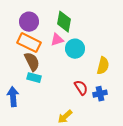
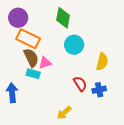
purple circle: (29, 22) -> (18, 18), moved
pink triangle: (57, 40) -> (45, 63), moved

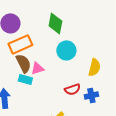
orange rectangle: (28, 39) -> (20, 44), turned -50
red semicircle: (80, 84) -> (72, 89), turned 105

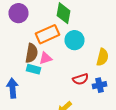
orange rectangle: (20, 44) -> (48, 34), moved
brown semicircle: (23, 63) -> (32, 53), turned 36

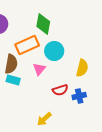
pink triangle: (46, 58) -> (39, 69), moved, turned -32

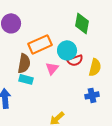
green diamond: (43, 24) -> (82, 23), moved
red semicircle: (60, 90) -> (75, 60), moved

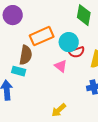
pink triangle: (52, 68) -> (61, 66), moved, turned -32
cyan rectangle: (26, 79) -> (19, 71), moved

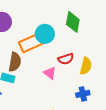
cyan circle: (69, 42) -> (45, 34), moved

